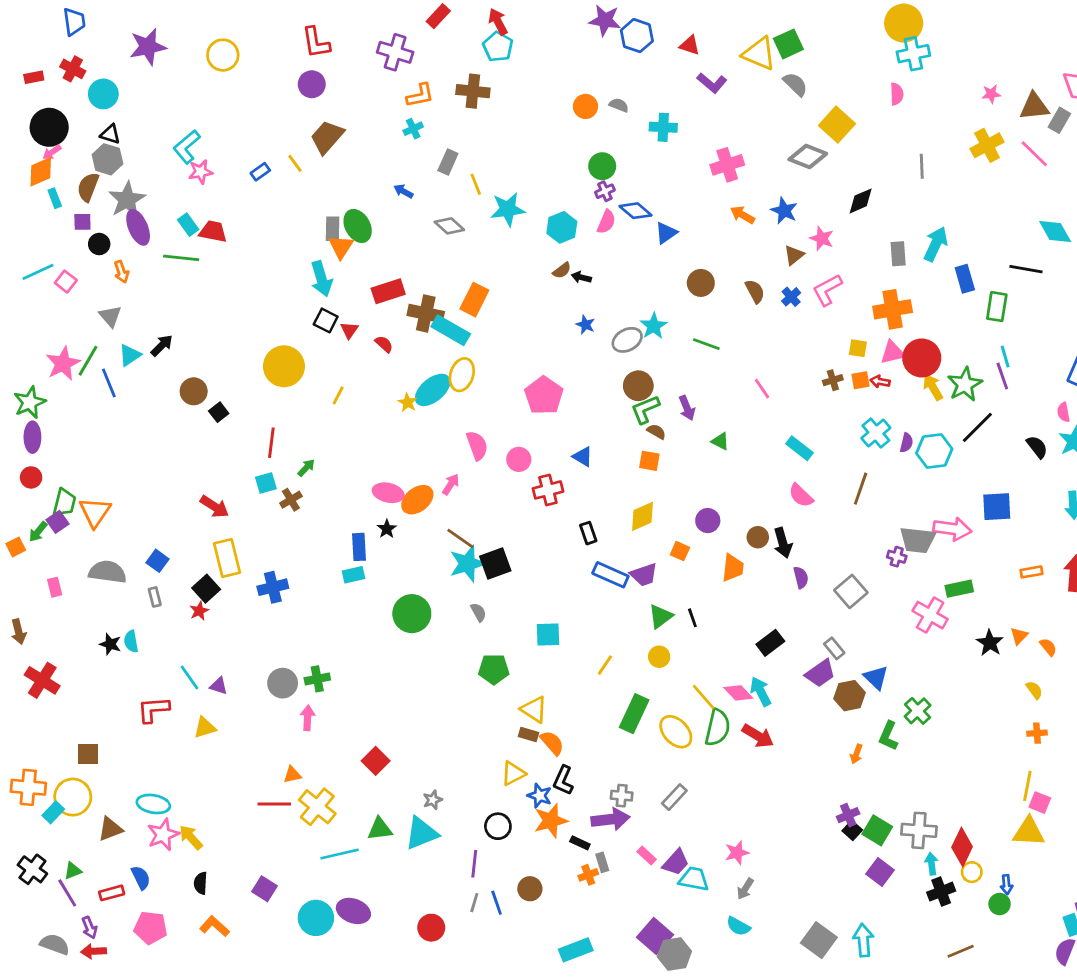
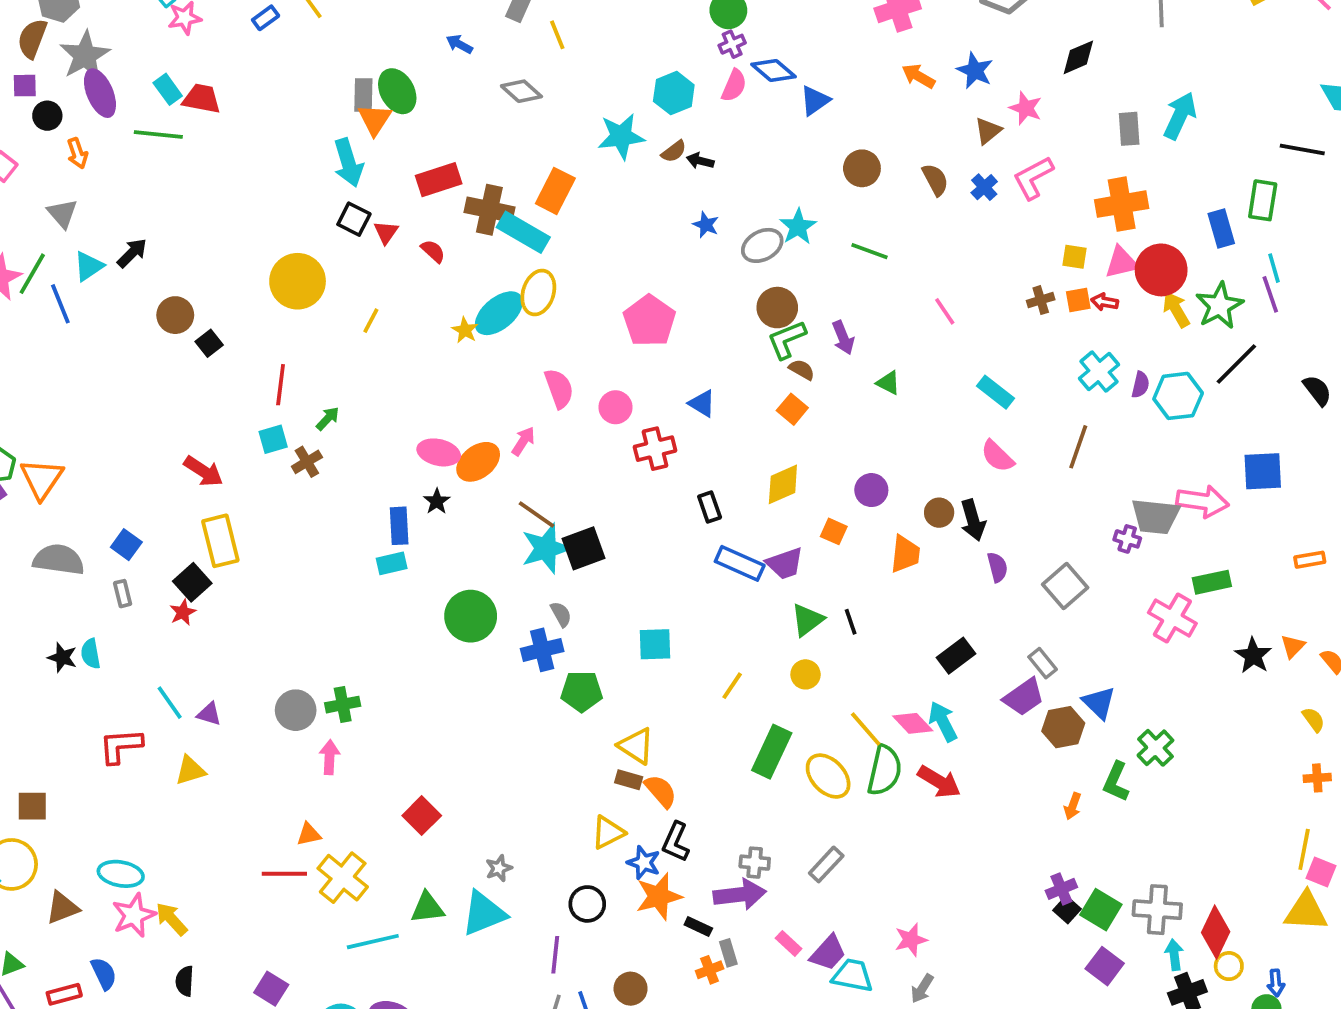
cyan star: (508, 209) -> (621, 136), moved
blue rectangle: (965, 279) -> (1221, 229), moved
orange square: (649, 461) -> (792, 409), turned 30
blue cross: (273, 587) -> (542, 650), moved

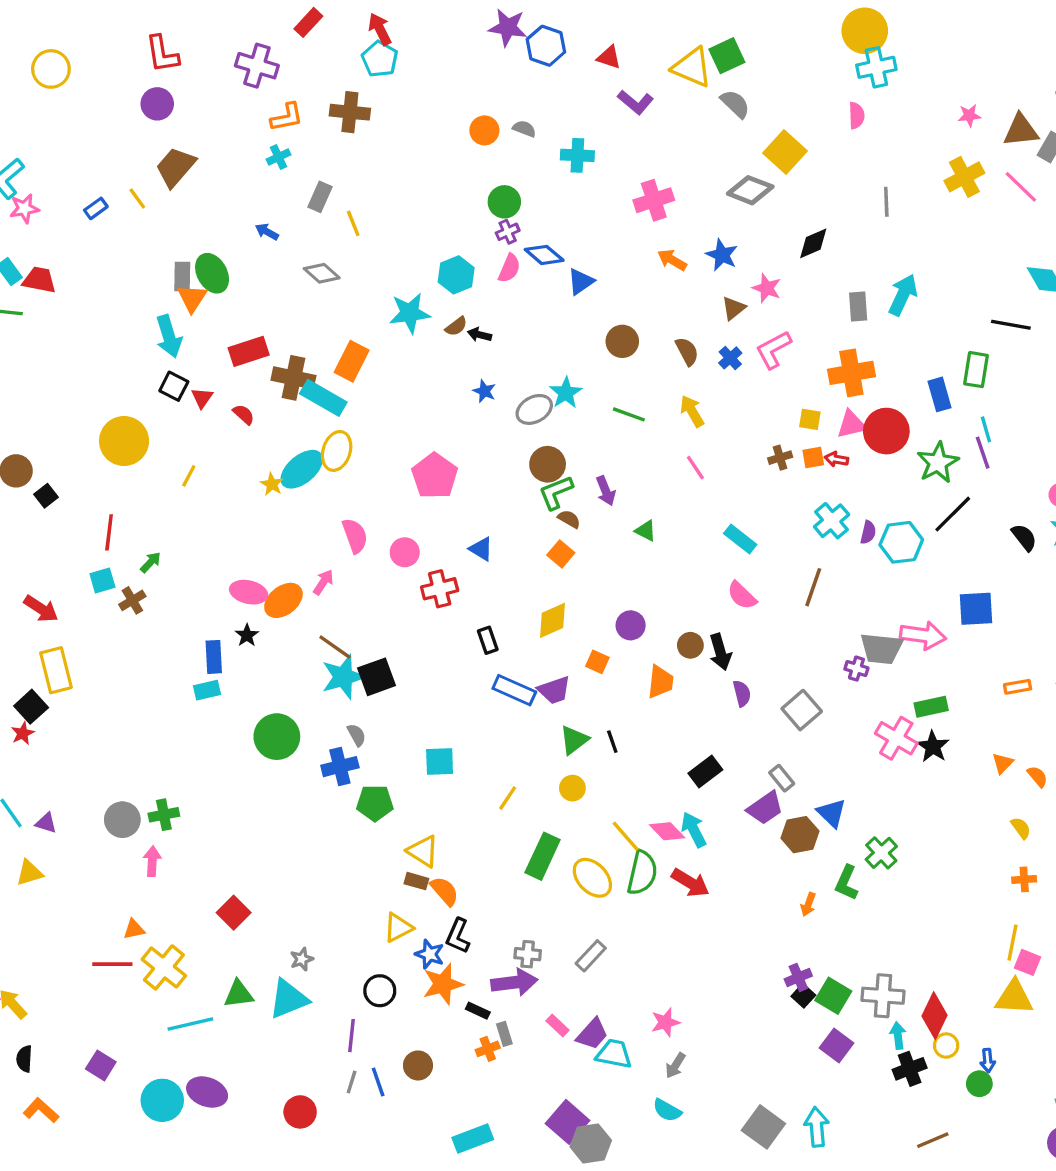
yellow arrow: (1176, 309) -> (692, 411), moved
black star: (1253, 656) -> (933, 747), moved

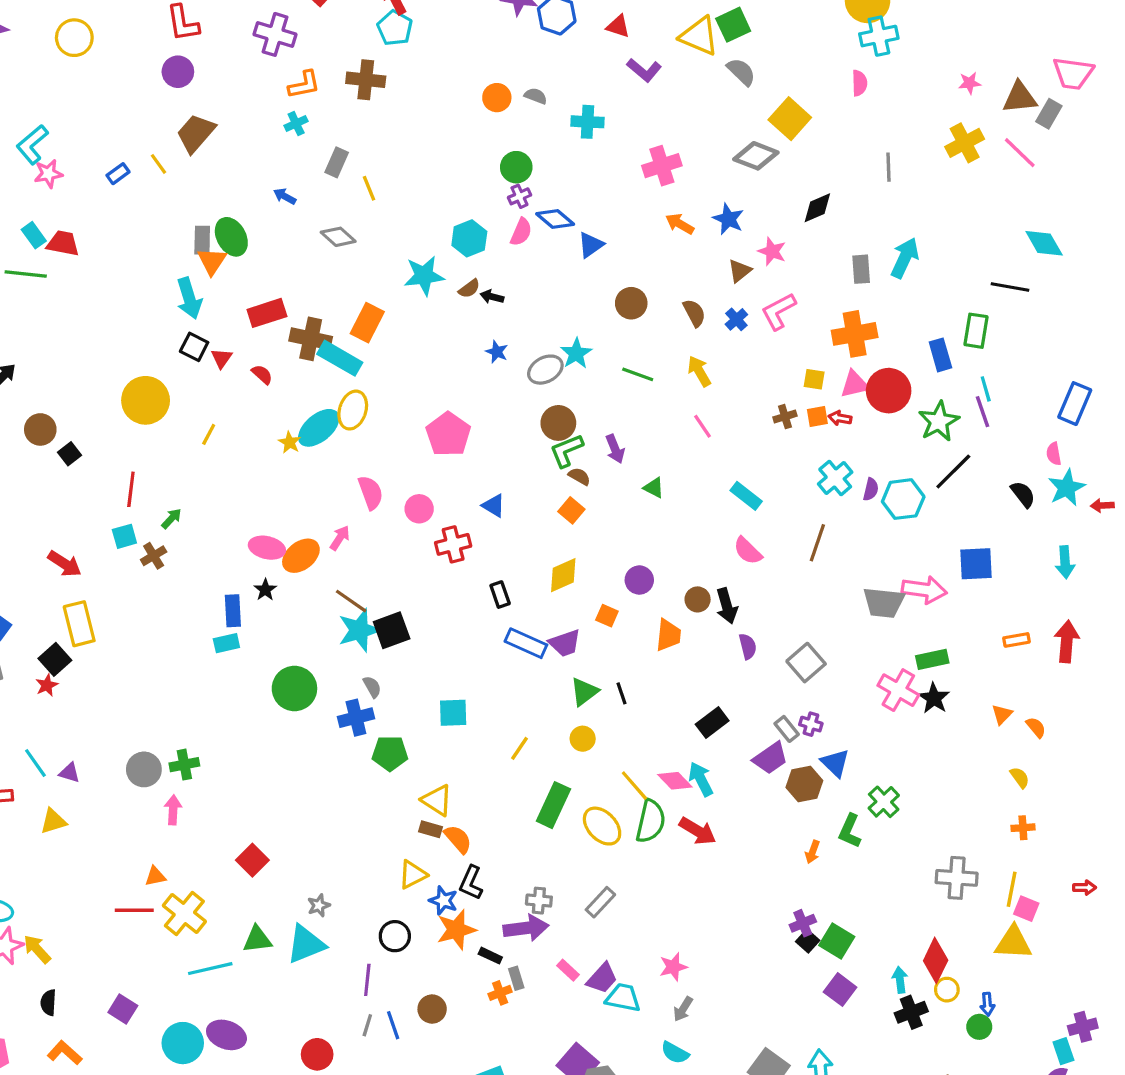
purple cross: (856, 669) -> (811, 724), moved
gray cross: (883, 996) -> (957, 878), moved

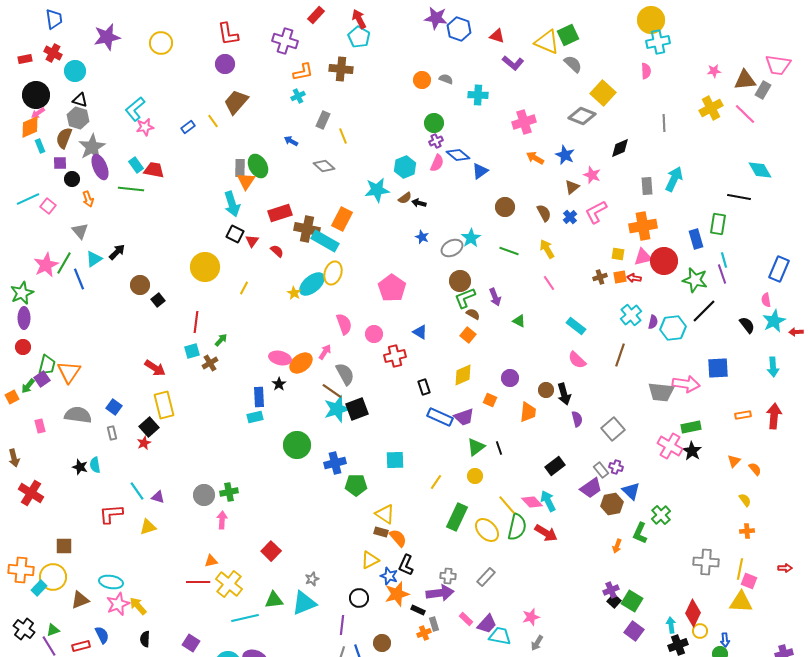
green star: (939, 421) -> (695, 280), turned -30
gray semicircle: (372, 687) -> (345, 374), moved, size x1.6

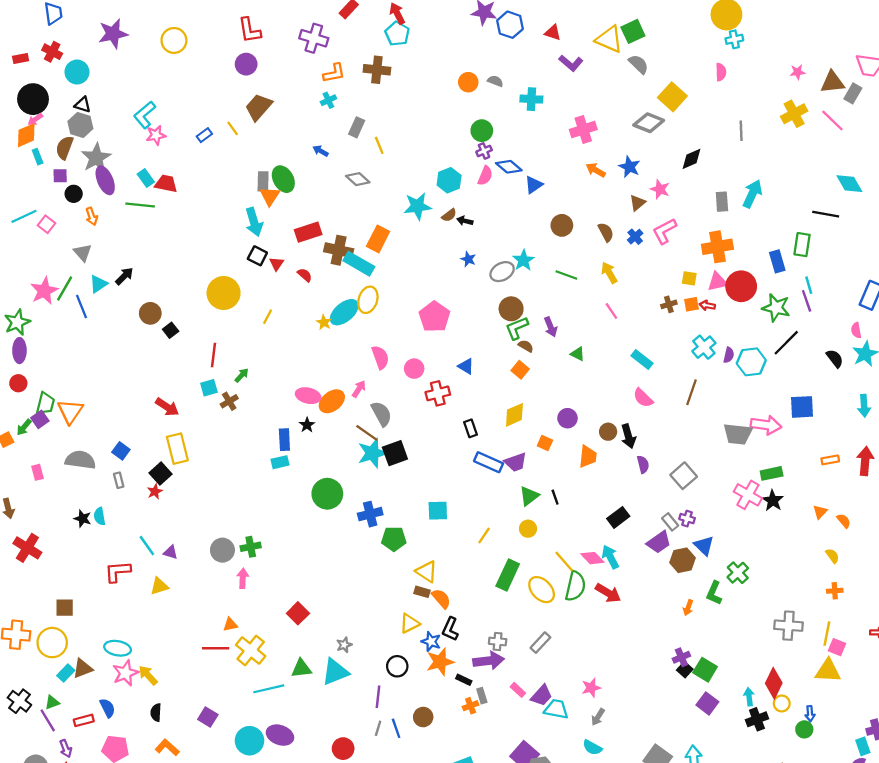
cyan cross: (658, 42) -> (734, 39), size x0.7
cyan rectangle: (39, 588) -> (66, 673), moved

